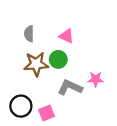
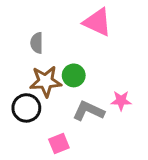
pink triangle: (66, 36) -> (97, 22), moved, size x1.5
black circle: (21, 106) -> (26, 108), moved

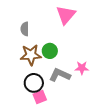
pink triangle: (97, 22) -> (66, 15), turned 45
black circle: (26, 108) -> (34, 83), moved

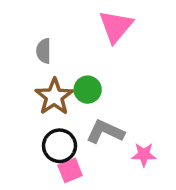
brown star: (31, 55) -> (54, 97), turned -30
pink star: (82, 68) -> (144, 155), moved

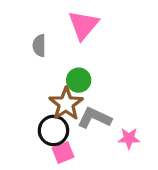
pink triangle: (116, 26) -> (83, 25), moved
brown star: (54, 97) -> (66, 104), moved

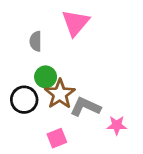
green circle: (79, 80) -> (46, 77), moved
black circle: (53, 130) -> (24, 100), moved

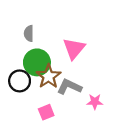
pink triangle: (75, 23) -> (74, 49), moved
green circle: (46, 77) -> (37, 62), size x1.5

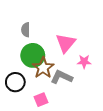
black circle: (20, 81) -> (15, 82), moved
pink star: (95, 102) -> (84, 62), moved

